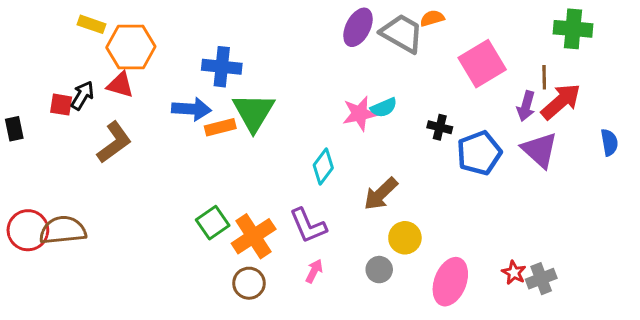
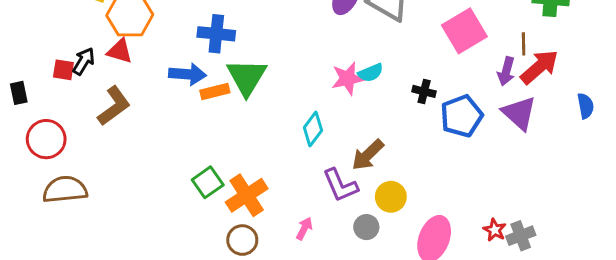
purple L-shape: (308, 226) -> (340, 185), moved
red circle: (28, 230) -> (46, 139), moved

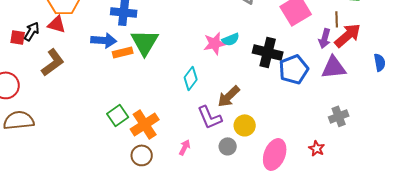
black cross: (424, 91) -> (268, 52), size x1.8
purple triangle: (519, 113) -> (334, 67), turned -48
gray cross: (521, 236) -> (339, 116), moved

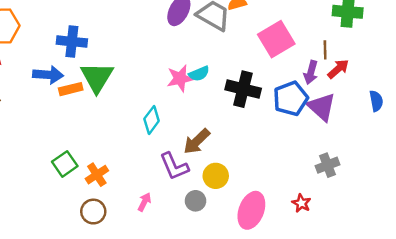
red arrow: (348, 35) -> (338, 69), size x0.7
purple triangle: (334, 67) -> (322, 107), turned 48
blue pentagon: (294, 69) -> (291, 99), moved
orange cross: (145, 124) -> (97, 175), size x0.7

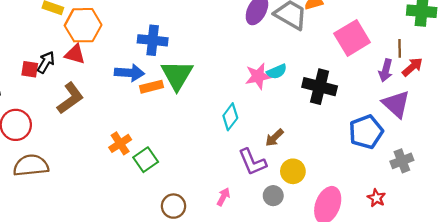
blue pentagon: (291, 99) -> (366, 132), moved
brown arrow: (197, 141) -> (274, 138), size x0.7
orange cross: (97, 175) -> (120, 143), moved

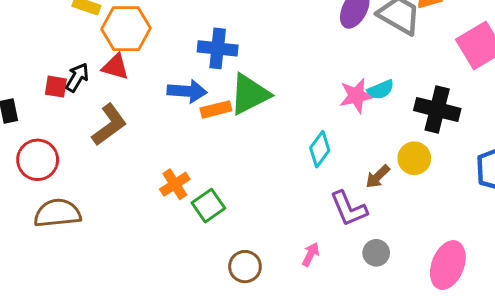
green triangle: (177, 75) -> (250, 94), turned 32
yellow circle: (293, 171) -> (414, 158), moved

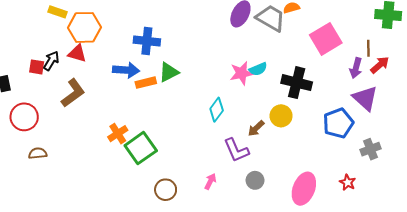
green triangle: (250, 94) -> (169, 72), size x0.7
green square: (208, 206) -> (141, 148), size x1.4
brown semicircle: (57, 213) -> (38, 153), size x0.6

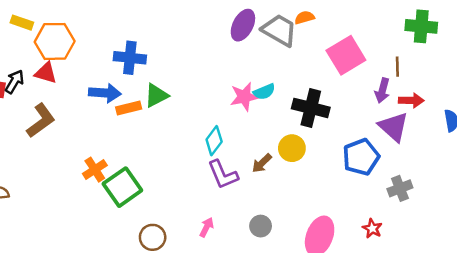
red arrow: (380, 65) -> (411, 100), moved, turned 42
purple L-shape: (236, 150) -> (223, 175), moved

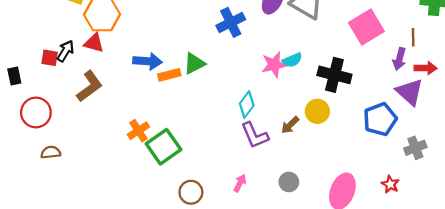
blue cross: (130, 58) -> (231, 22), moved, turned -32

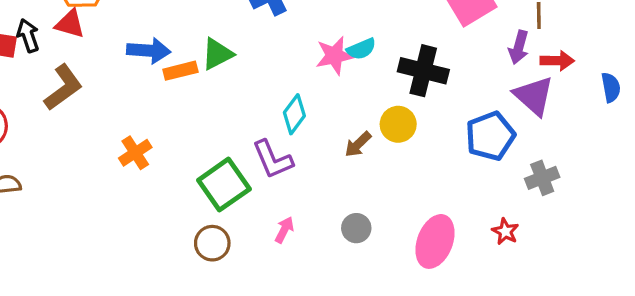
black arrow: (66, 51) -> (28, 36), turned -50
purple L-shape: (255, 135) -> (273, 159), moved
green square: (164, 147) -> (224, 185), moved

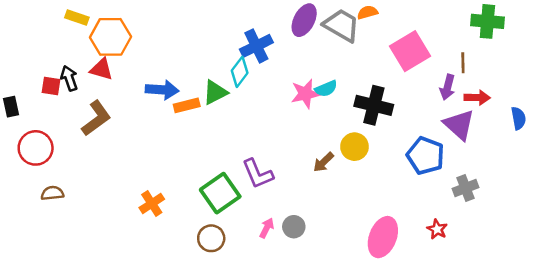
cyan diamond: (294, 114) -> (240, 72), moved
blue pentagon: (490, 136) -> (425, 156), turned -30
orange cross: (135, 153) -> (152, 203), moved
gray circle: (356, 228) -> (294, 227), moved

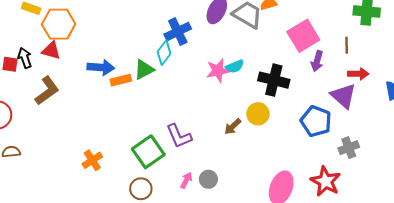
purple arrow: (447, 87) -> (317, 61), moved
red star: (437, 229) -> (325, 181), size x1.8

